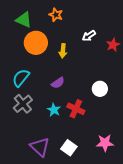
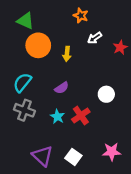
orange star: (56, 15) -> (81, 16), moved
gray cross: (23, 104) -> (24, 110), turned -30
red cross: (76, 109) -> (81, 116), turned 30

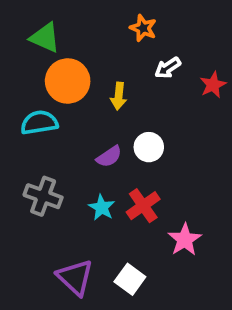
cyan semicircle: (22, 83) -> (39, 123), moved, turned 42
white circle: (106, 94) -> (149, 147), moved
pink star: (112, 152) -> (185, 240), moved, turned -30

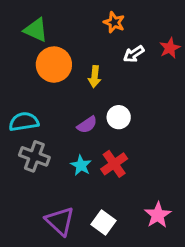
red star: (213, 85) -> (170, 48), moved
cyan semicircle: (39, 123) -> (24, 122), moved
pink star: (185, 240) -> (158, 215), moved

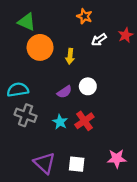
pink star: (158, 215) -> (117, 159), turned 30
white square: (104, 223) -> (77, 164), turned -30

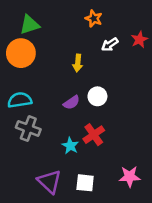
green triangle: (27, 22) -> (30, 25), turned -42
orange circle: (40, 47) -> (21, 53), moved
cyan star: (60, 122) -> (70, 146), moved

